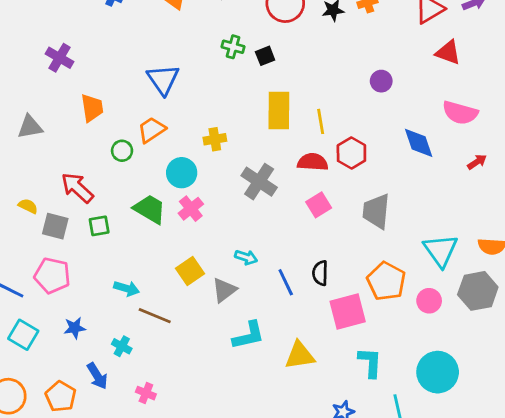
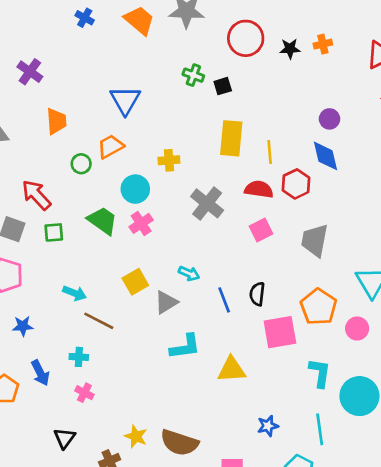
blue diamond: (419, 143) -> (326, 156), moved
cyan cross: (122, 346) -> (79, 357), moved, turned -30
cyan L-shape: (370, 362) -> (320, 373), moved

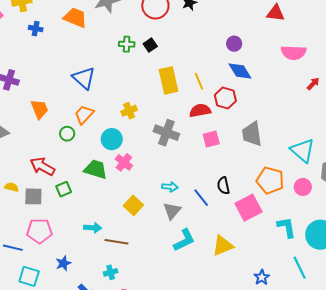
pink square: (261, 230) -> (211, 139), turned 30
gray triangle: (166, 302) -> (172, 211), moved

